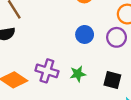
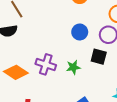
black square: (112, 80) -> (99, 57), moved

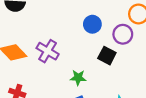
green star: (73, 67) -> (78, 78), moved

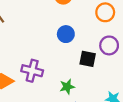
purple circle: (123, 34) -> (109, 45), moved

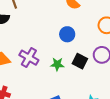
green star: (67, 87) -> (57, 64), moved

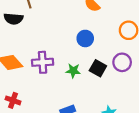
purple cross: (29, 58) -> (43, 62), turned -36

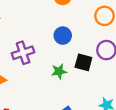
purple cross: (43, 62) -> (23, 53), moved

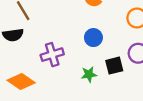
black square: (83, 62) -> (114, 66), turned -30

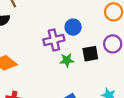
purple cross: (52, 55) -> (54, 40), moved

